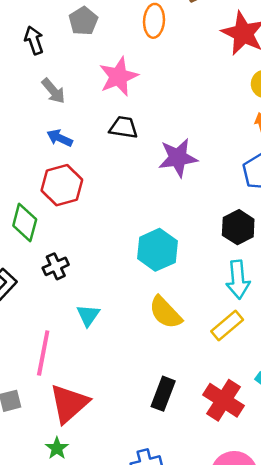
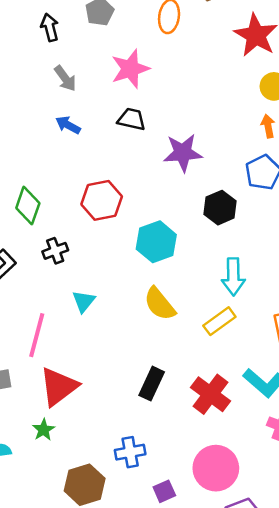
red hexagon: (62, 185) -> (102, 200), moved
black hexagon: (238, 227) -> (220, 208), moved

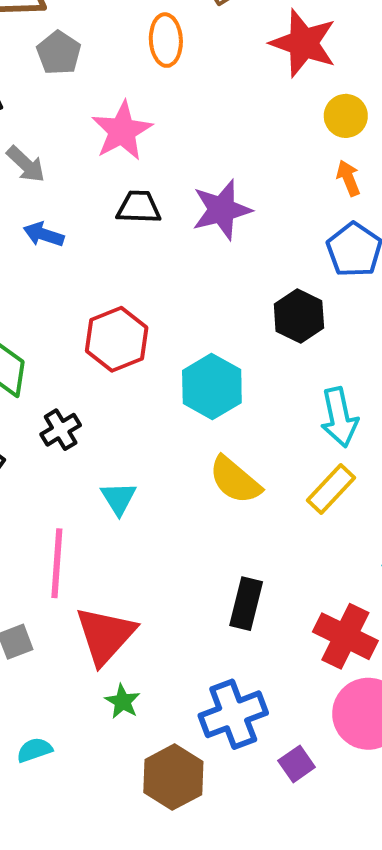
purple star: (183, 153) -> (222, 210), moved
red cross: (211, 394) -> (345, 636), moved
green star: (44, 430) -> (123, 701), moved
blue cross: (130, 452) -> (233, 714), size x1.4

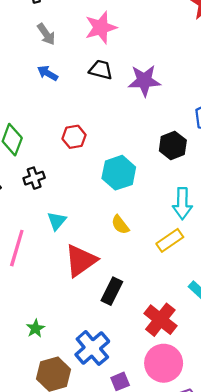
red hexagon: (117, 339) -> (74, 137), size x0.7
yellow semicircle: (235, 480) -> (120, 225), size x0.7
red triangle: (105, 635) -> (81, 261), moved
blue cross: (233, 714) -> (92, 348), turned -32

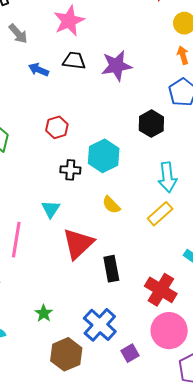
blue arrow: (48, 73) -> (39, 70), moved
black cross: (34, 178) -> (70, 170), moved, turned 30
black rectangle: (112, 291) -> (111, 269), turned -30

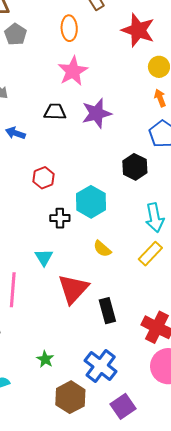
pink star: (69, 21) -> (73, 71), moved
blue arrow: (39, 70) -> (15, 133), moved
purple square: (130, 353) -> (123, 406), moved, size x1.4

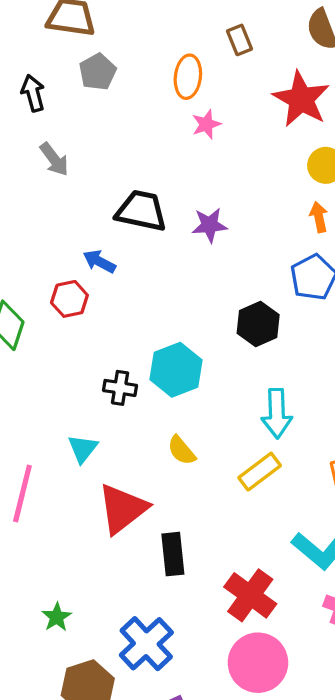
pink star: (73, 71) -> (206, 124), moved, size x0.6
black trapezoid: (55, 112) -> (141, 211), size x1.4
purple star: (97, 113) -> (210, 225), size x0.7
blue arrow: (15, 133) -> (99, 261), moved
red hexagon: (43, 178) -> (69, 299), moved

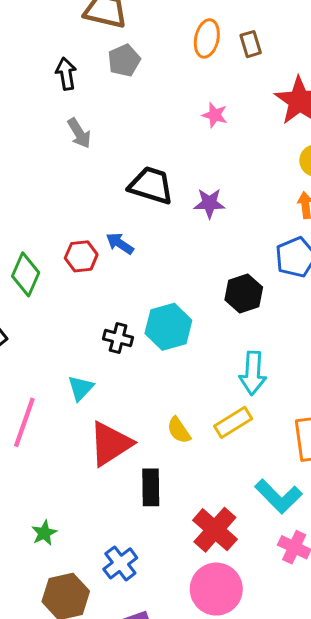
orange ellipse: (188, 77) -> (207, 38), moved
pink star: (206, 124) -> (215, 115), turned 30
blue arrow: (99, 261) -> (120, 244), moved
yellow semicircle: (182, 450) -> (179, 430), moved
blue cross: (146, 644) -> (120, 563), size x0.7

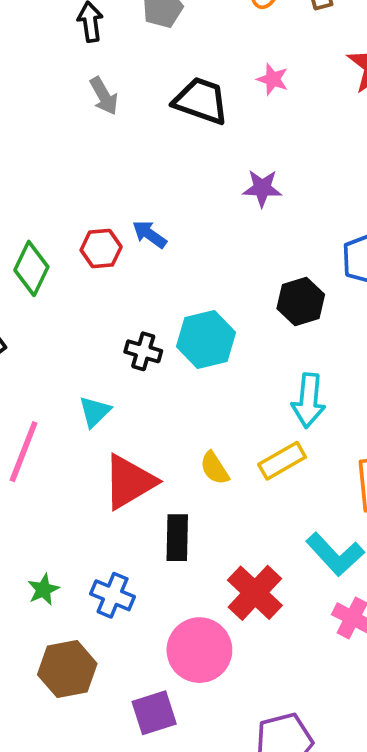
black trapezoid: (151, 185) -> (201, 101), moved
blue cross: (120, 563) -> (113, 595), moved, turned -32
pink circle: (216, 589) -> (199, 650), moved

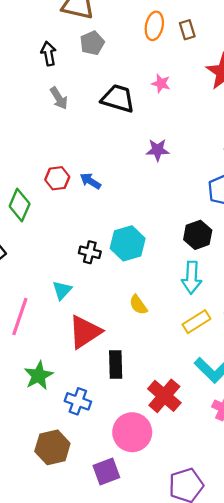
red hexagon: (101, 249) -> (57, 178), moved
black hexagon: (301, 301) -> (198, 235), moved
yellow rectangle: (282, 461) -> (196, 322), moved
yellow semicircle: (214, 468) -> (138, 305), moved
green star: (43, 589) -> (39, 376), moved, size x1.5

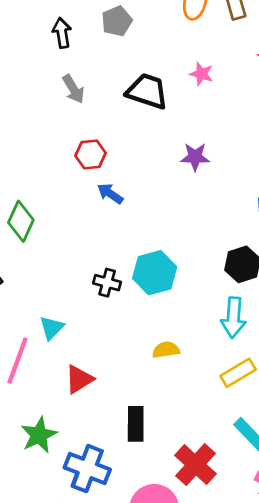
red hexagon: (57, 178) -> (91, 154), moved
cyan triangle: (62, 290) -> (52, 328), moved
yellow semicircle: (138, 305) -> (166, 350), turned 115
red triangle: (85, 332) -> (79, 379), moved, size x0.7
blue cross: (78, 401) -> (87, 469), size x1.4

